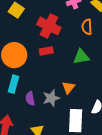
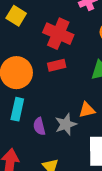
orange triangle: (68, 87) -> (87, 110), turned 40

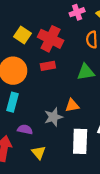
yellow square: (16, 16) -> (22, 35), moved
purple semicircle: (39, 126) -> (25, 129), moved, turned 112

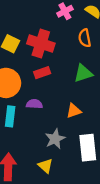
gray star: (53, 117) -> (55, 139), moved
purple semicircle: (25, 129) -> (34, 104), moved

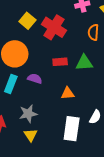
red rectangle: (42, 73) -> (60, 62), moved
gray star: (55, 139) -> (28, 114), moved

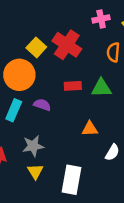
yellow square: (27, 21) -> (36, 47), moved
orange triangle: (68, 93) -> (90, 129), moved
white rectangle: (72, 129) -> (72, 180), moved

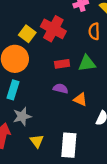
purple semicircle: (42, 105) -> (61, 89), moved
orange triangle: (90, 129) -> (80, 99), turned 32
gray star: (33, 146) -> (22, 116), moved

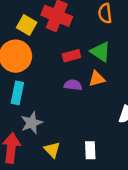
green triangle: (87, 63) -> (101, 52), turned 48
orange triangle: (80, 99) -> (97, 79), moved, turned -32
white rectangle: (69, 145) -> (90, 150), size x0.6

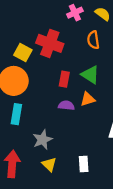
red rectangle: (71, 56) -> (64, 79), turned -63
gray star: (32, 123) -> (43, 140), moved

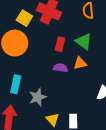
cyan rectangle: (16, 114) -> (16, 84), moved
yellow triangle: (49, 164) -> (53, 119), moved

